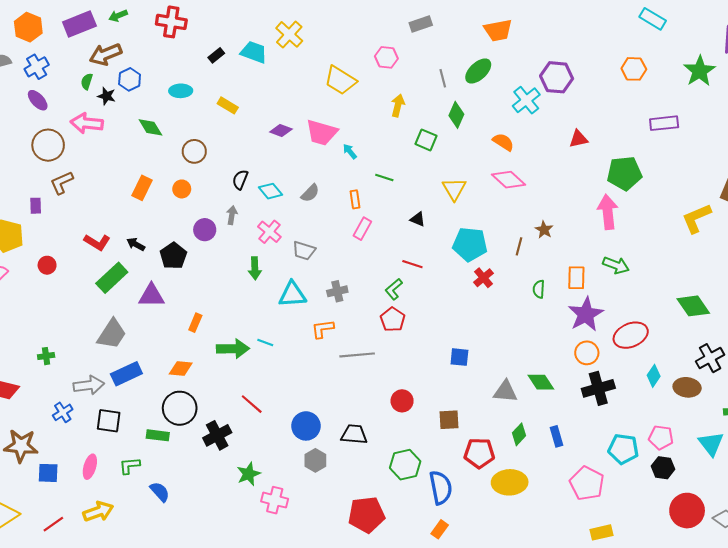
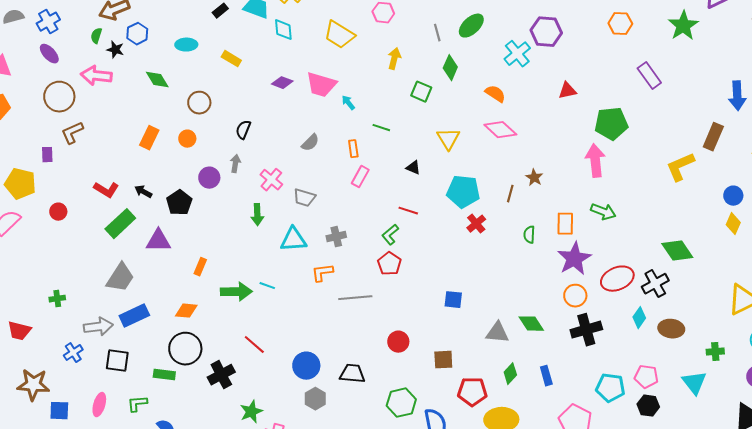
purple rectangle: (664, 123) -> (649, 76), turned 60
cyan diamond: (270, 191) -> (283, 30), moved, turned 35
black cross: (710, 358) -> (655, 284), moved

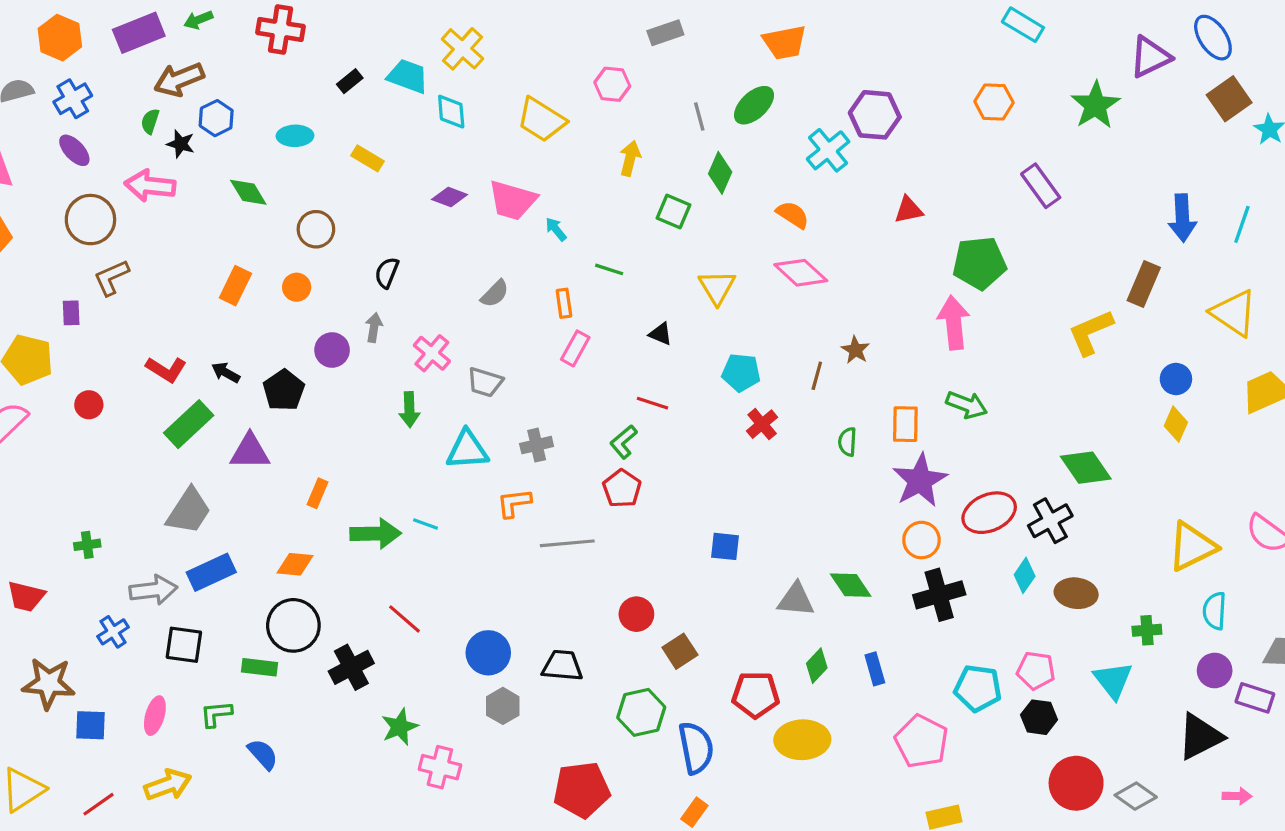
cyan pentagon: (463, 192) -> (741, 373), size x0.7
brown square: (443, 360) -> (680, 651), moved, turned -30

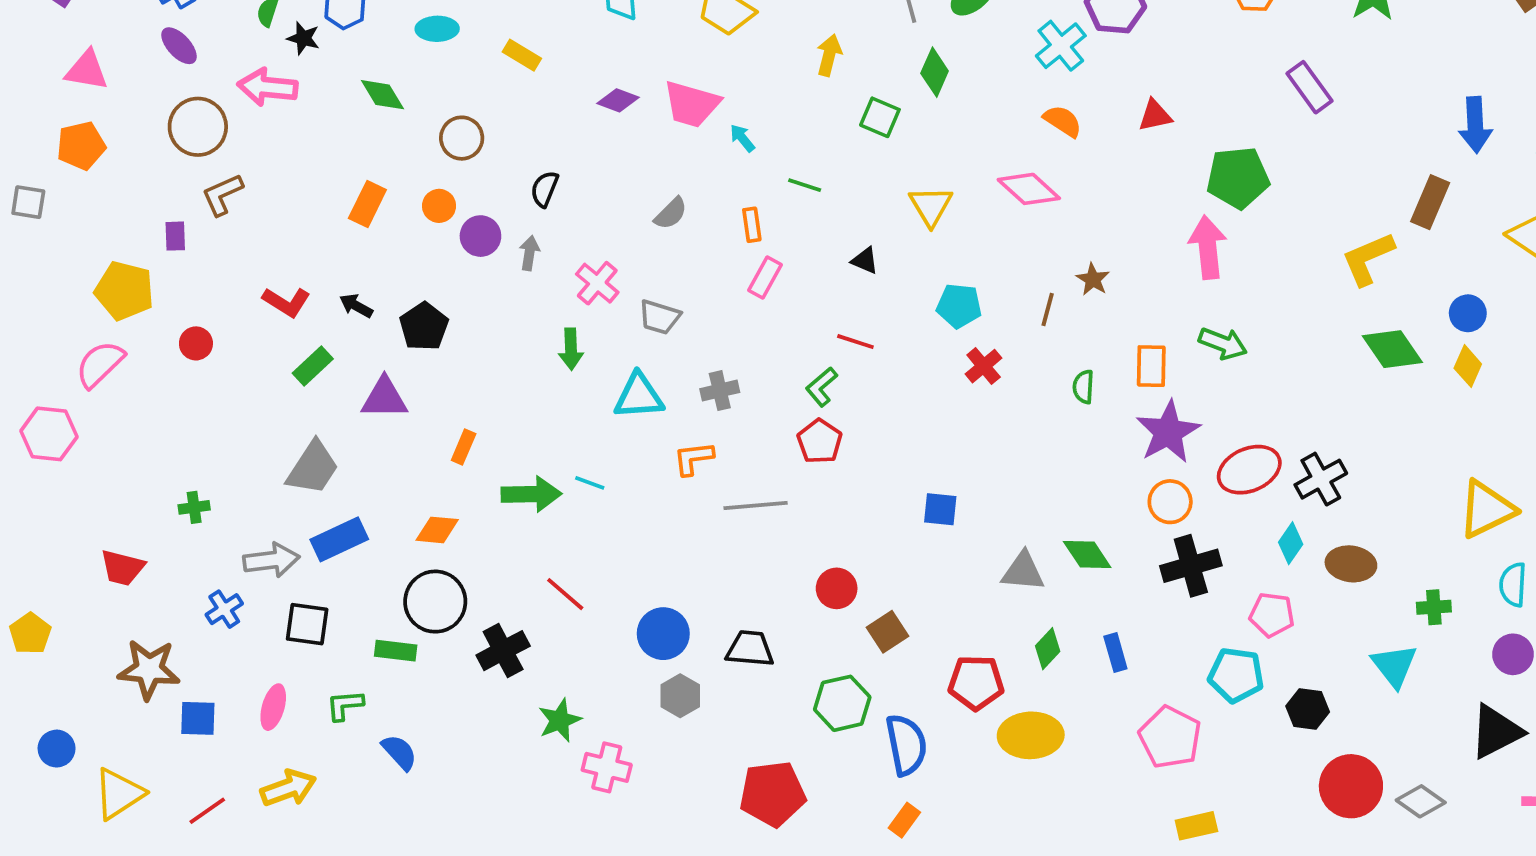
orange semicircle: (793, 215) -> (1063, 121), moved
purple circle: (332, 350) -> (480, 236), moved
green rectangle: (189, 424) -> (313, 366), size x0.7
green diamond: (1086, 468) -> (1392, 349), moved
pink pentagon: (1036, 670) -> (1272, 615), moved

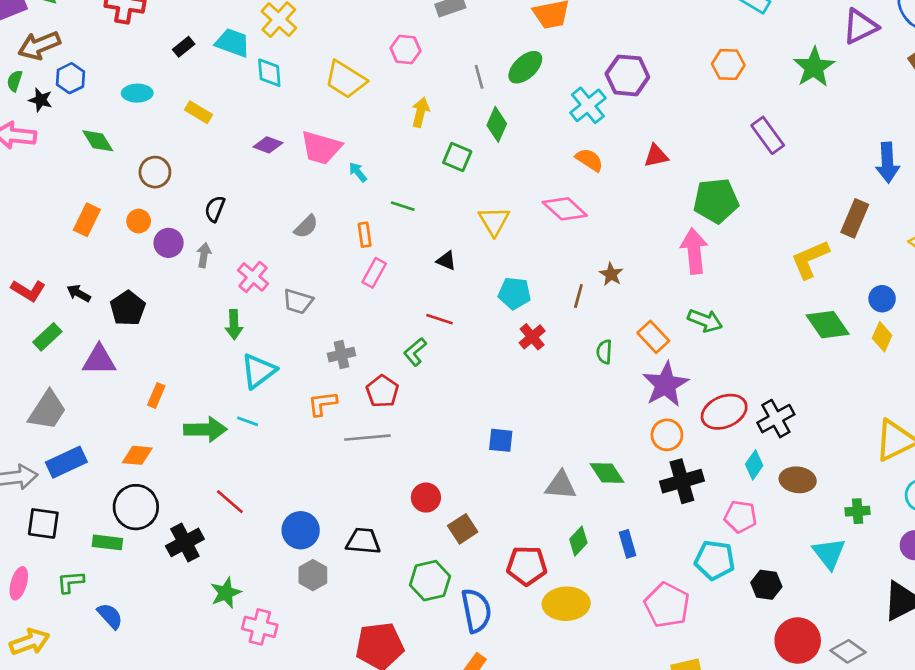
orange rectangle: (1151, 366) -> (653, 337), turned -44
cyan triangle: (639, 396) -> (258, 371), moved, turned -33
red pentagon: (820, 441) -> (382, 391), moved

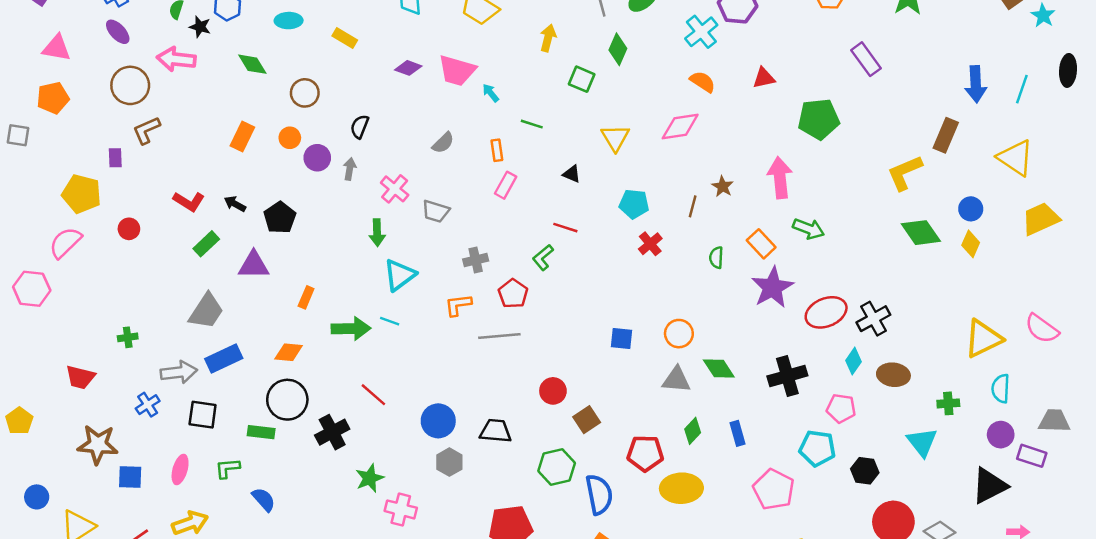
pink diamond: (565, 209) -> (680, 127), turned -51
pink arrow: (694, 251) -> (780, 178), moved
orange circle: (667, 435) -> (679, 334), moved

